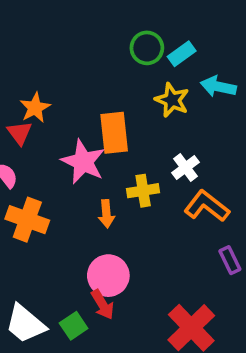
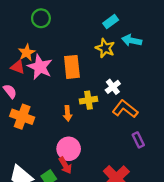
green circle: (147, 48) -> (41, 18), moved
red triangle: (20, 133) -> (18, 67), turned -32
pink star: (83, 162) -> (40, 67), moved

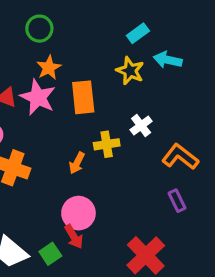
orange star: (27, 53) -> (49, 68), moved
orange L-shape: (125, 109) -> (180, 157), moved
orange arrow: (67, 113) -> (77, 163), turned 32

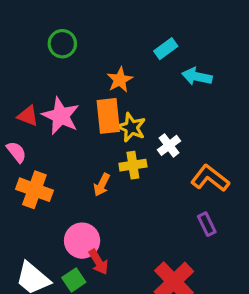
orange star: (49, 68) -> (120, 80), moved
yellow star: (130, 71) -> (131, 127), moved
pink circle: (78, 213) -> (82, 241), moved

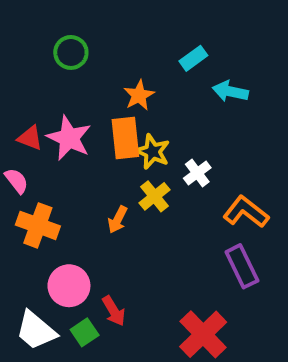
yellow cross: (133, 165) -> (154, 196), turned -30
purple rectangle: (207, 224) -> (242, 266), size x1.5
pink circle: (82, 241) -> (69, 286), moved

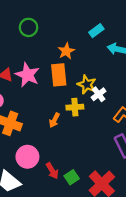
yellow star: (153, 152) -> (87, 85), moved
yellow cross: (154, 196) -> (75, 107), turned 35
green square: (85, 332) -> (72, 177), moved

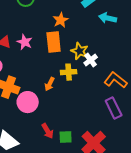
pink star: (27, 75) -> (25, 42), size x0.7
pink circle: (27, 157) -> (28, 102), moved
green square: (72, 177) -> (66, 137), turned 32

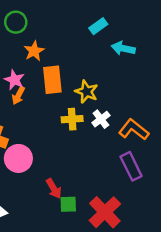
orange star: (61, 20) -> (34, 51), moved
white cross: (91, 60) -> (101, 119), moved
orange arrow: (50, 84) -> (18, 96), moved
red arrow: (48, 131) -> (54, 189), moved

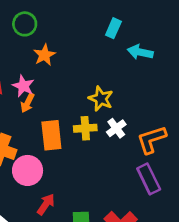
cyan rectangle: (98, 26) -> (113, 28), turned -30
orange rectangle: (52, 80) -> (51, 135), moved
orange L-shape: (134, 130) -> (152, 139), turned -56
red arrow: (54, 189) -> (46, 204), moved, turned -114

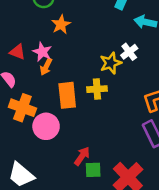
yellow star: (101, 99) -> (111, 63), turned 30
white cross: (116, 128) -> (129, 52), moved
red arrow: (46, 204) -> (82, 156), moved

